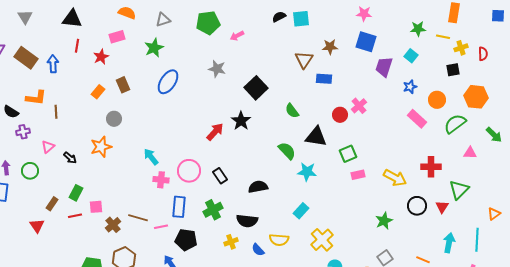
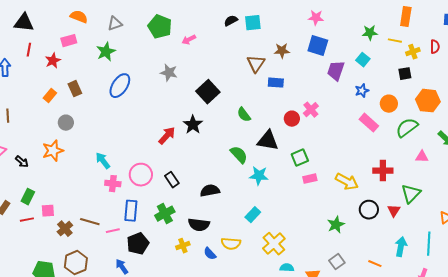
green pentagon: (208, 23) -> (160, 27), turned 30
red semicircle: (483, 54) -> (435, 47), moved
black pentagon: (186, 240) -> (138, 244), turned -30

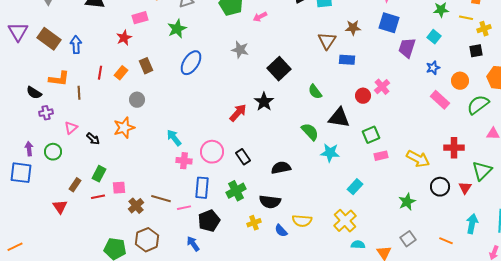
red line: (29, 50) -> (100, 73), moved
cyan rectangle: (253, 215) -> (355, 187), moved

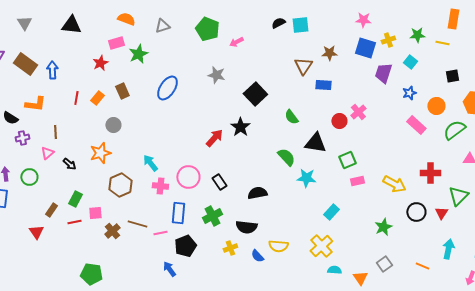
green star: (177, 29) -> (138, 54), moved
yellow cross: (484, 29) -> (388, 40), moved
brown line: (79, 93) -> (55, 132), moved
brown hexagon: (147, 240) -> (120, 185), moved

